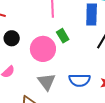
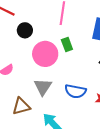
black circle: (12, 38) -> (25, 30), moved

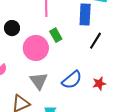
blue semicircle: (75, 91) -> (72, 80), turned -40

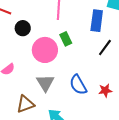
blue semicircle: (72, 80) -> (78, 85), turned 95

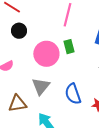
black circle: (23, 28) -> (19, 31), moved

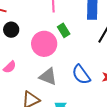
gray triangle: (41, 86) -> (48, 77), turned -30

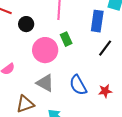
black circle: (11, 30) -> (26, 24), moved

